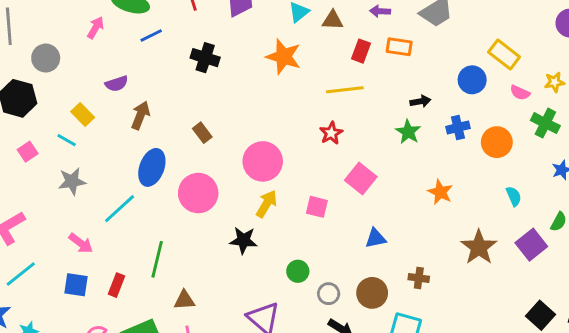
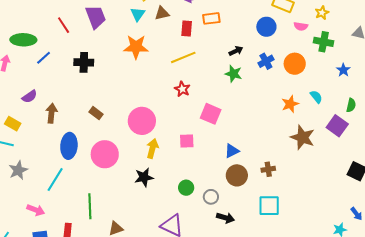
orange star: (440, 192) -> (290, 104), moved, turned -30
brown circle: (372, 293) -> (237, 175), moved

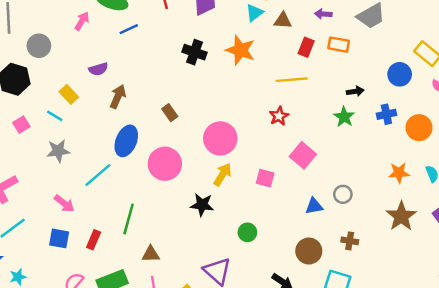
black cross: (84, 62) -> (195, 52), moved
brown circle: (237, 175) -> (309, 251), moved
gray circle: (211, 197) -> (343, 194), moved

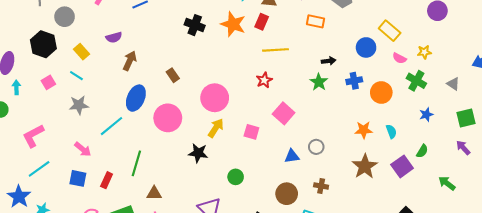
red rectangle: (306, 47) -> (262, 22), moved
yellow rectangle: (69, 94) -> (81, 52), moved

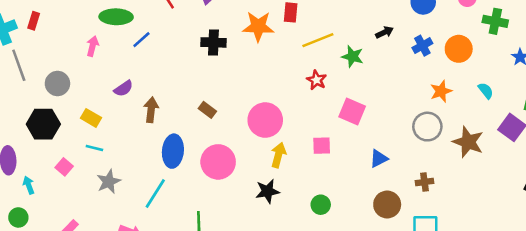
green star: (319, 82) -> (352, 56), moved
orange star: (364, 130) -> (441, 91), moved
gray circle: (316, 147) -> (427, 127), moved, size x1.5

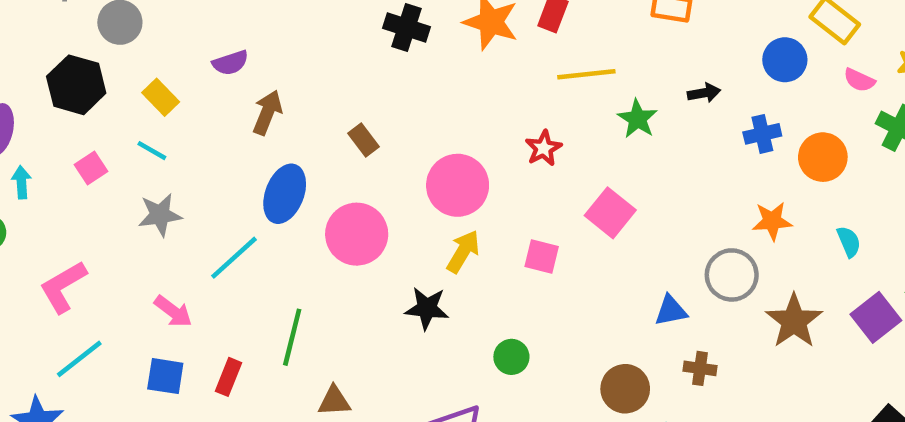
red star: (317, 80) -> (543, 148), moved
blue triangle: (379, 159) -> (671, 311), moved

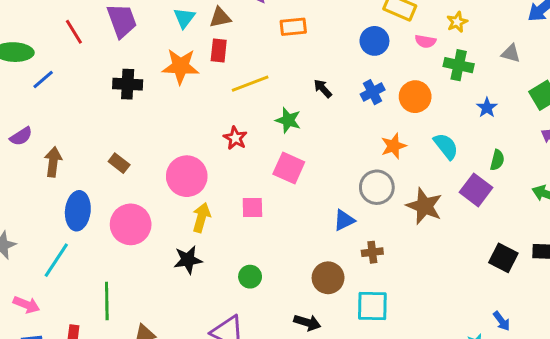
black arrow: (704, 93) -> (323, 88), moved, turned -108
green star: (637, 119) -> (288, 120), moved
cyan semicircle: (849, 242) -> (446, 146), size x1.4

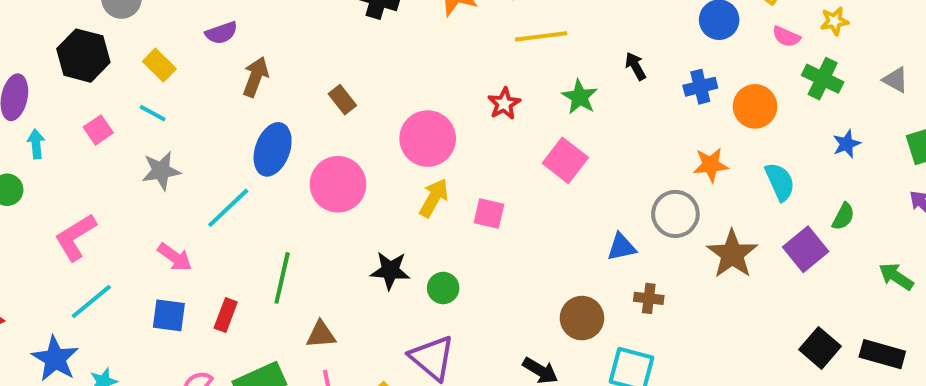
pink square: (252, 207) -> (489, 214), moved
black star: (188, 260) -> (390, 271), moved
green circle: (250, 277) -> (443, 288), moved

